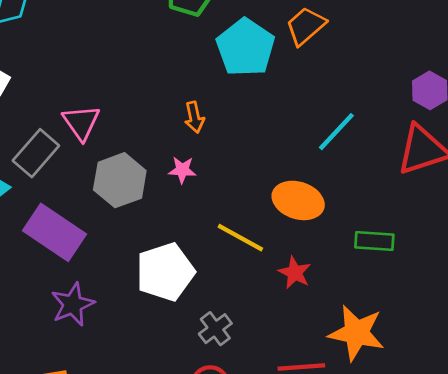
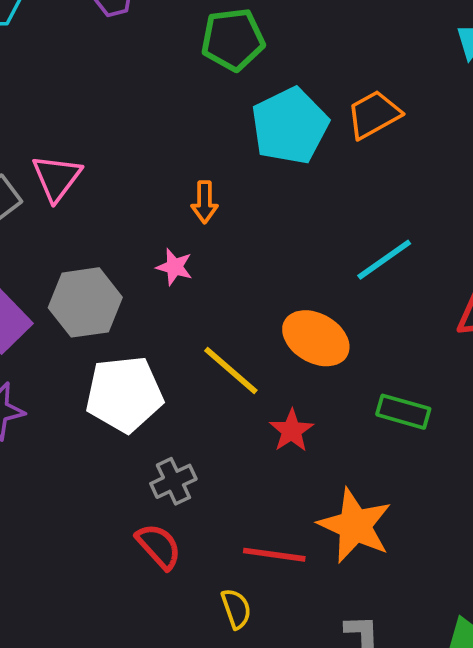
gray hexagon: (120, 180) -> (85, 302), moved

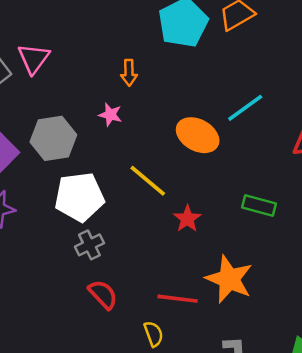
orange ellipse: (316, 338) -> (198, 135), moved
gray cross: (173, 481) -> (89, 245), moved

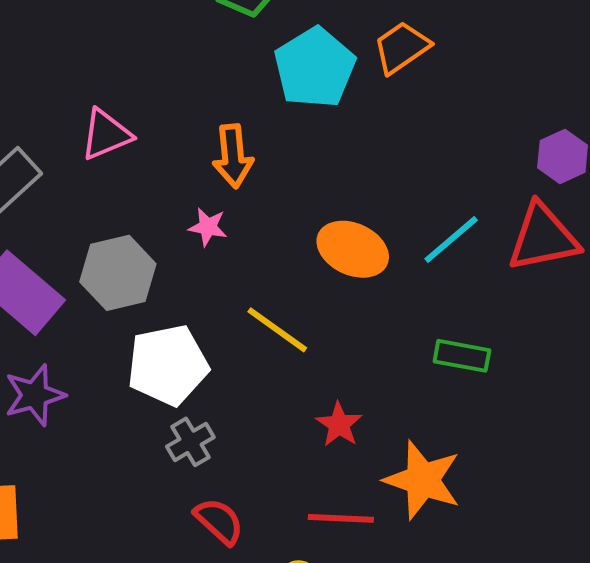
pink triangle: (34, 59) -> (106, 135), moved, turned 36
orange arrow: (129, 73) -> (233, 156), size x1.4
cyan line: (245, 108) -> (451, 240), moved
red star: (187, 219) -> (339, 424), moved

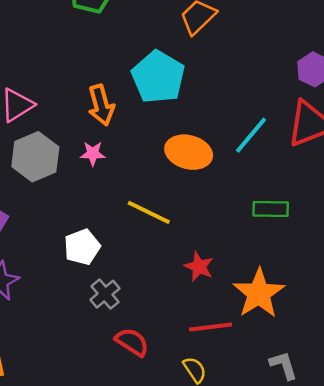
cyan pentagon: (315, 68) -> (158, 77), moved
gray hexagon: (118, 273) -> (35, 157), moved
white pentagon: (168, 365) -> (82, 247), size x0.7
orange star: (423, 480) -> (259, 293), turned 30

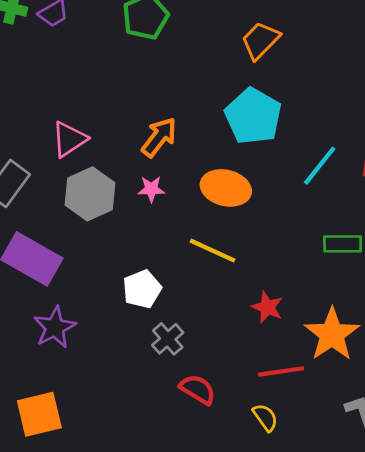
cyan pentagon: (158, 77) -> (253, 116), moved
orange arrow: (101, 105) -> (159, 137), turned -126
orange ellipse: (189, 152) -> (226, 188), moved

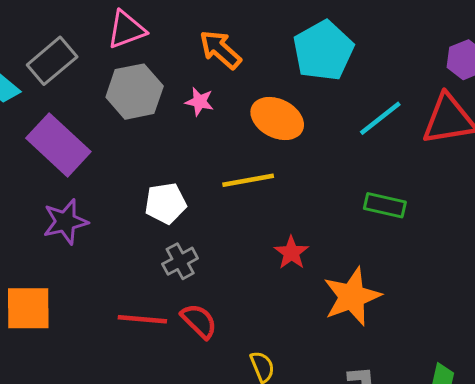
orange arrow: (159, 137) -> (220, 49), turned -99
yellow line: (212, 251) -> (248, 180), turned -48
red line: (281, 371) -> (142, 319), moved

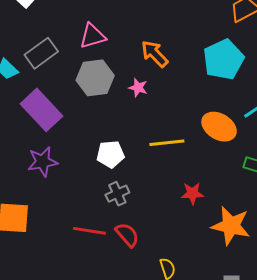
orange ellipse: (277, 119) -> (219, 127), moved
red star: (291, 253) -> (192, 193), turned 30
orange star: (352, 297) -> (231, 226), turned 30

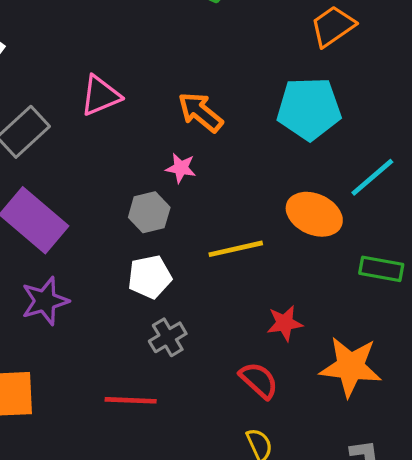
cyan pentagon: (223, 59) -> (309, 109), turned 30
gray hexagon: (95, 78) -> (149, 212), moved, size x0.7
red semicircle: (127, 235) -> (259, 380), moved

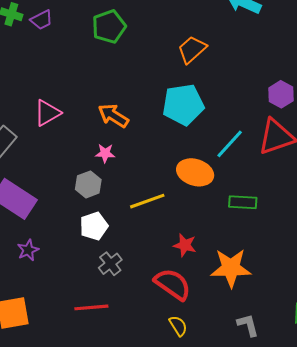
purple star: (45, 301) -> (28, 250), size x0.7
red star: (285, 323) -> (185, 245), turned 30
red semicircle: (259, 380) -> (173, 284), size x1.4

